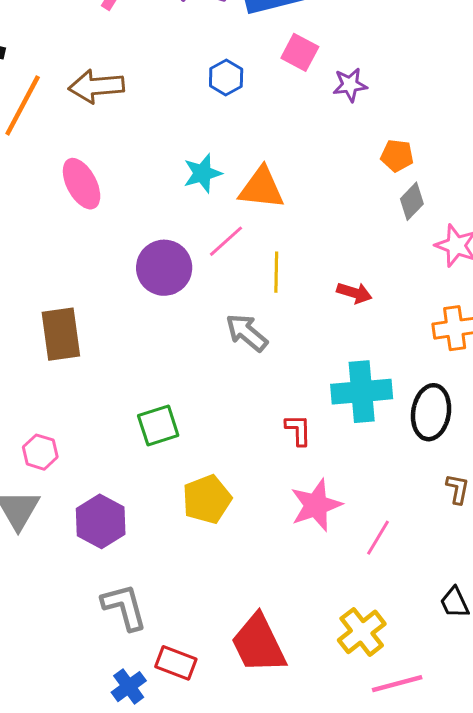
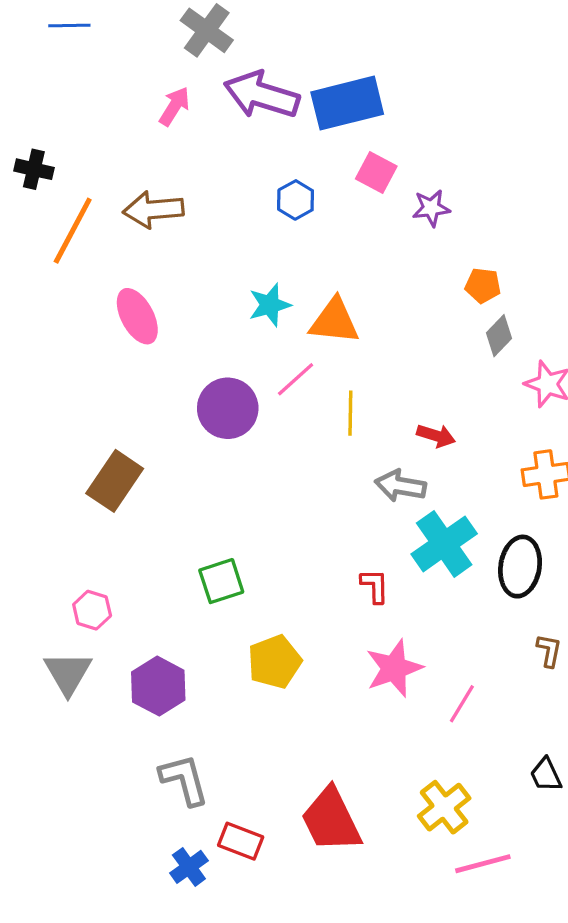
gray arrow: (247, 333) -> (401, 486), moved, turned -30
brown rectangle: (61, 334) -> (115, 481), turned 42
cyan cross: (362, 392) -> (444, 544), turned -30

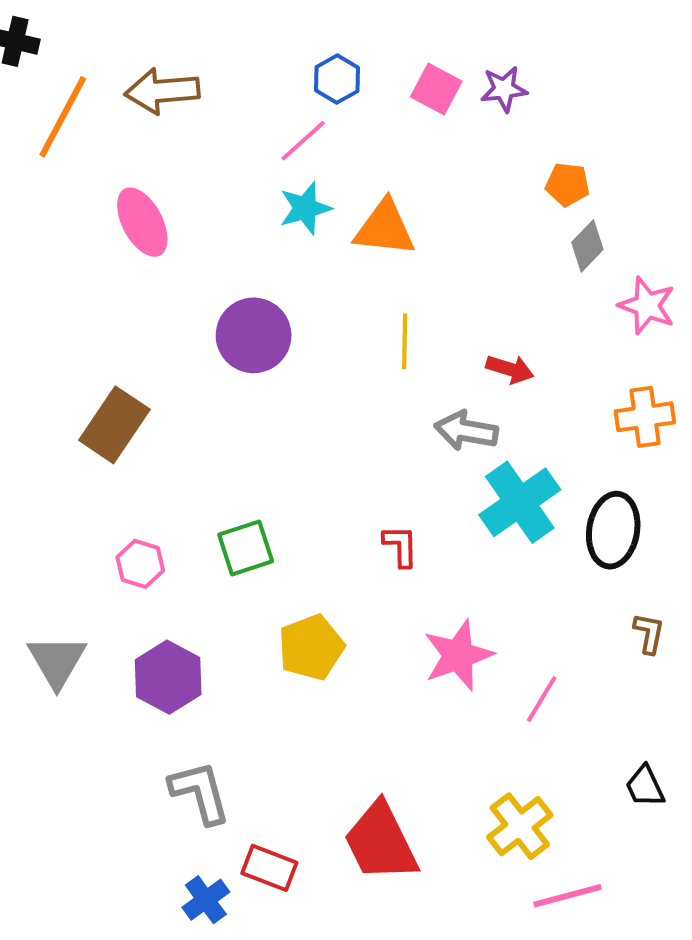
pink square: (376, 172) -> (436, 89), moved
pink line: (296, 379) -> (303, 141), moved
red L-shape: (375, 586) -> (401, 546), moved
pink hexagon: (92, 610) -> (140, 564), moved

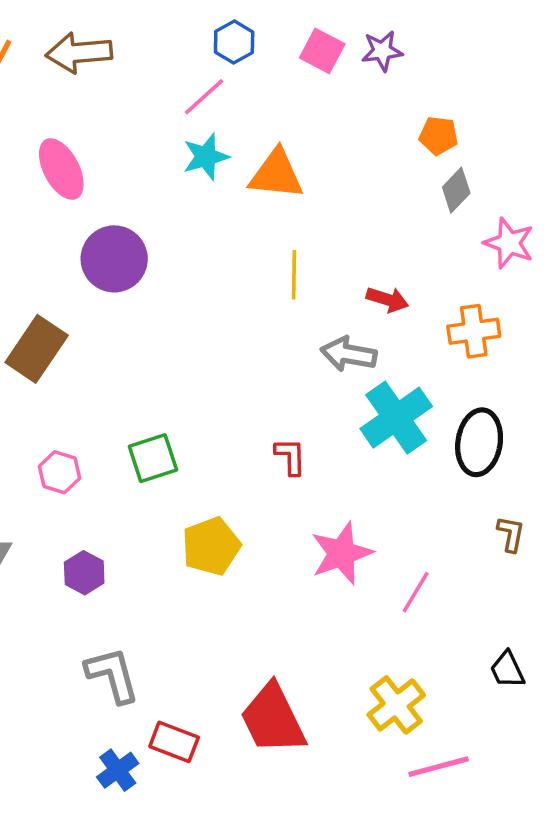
purple circle: (254, 335) -> (114, 259), moved
orange cross: (645, 417) -> (474, 331), moved
purple hexagon: (168, 677) -> (84, 573), size x0.7

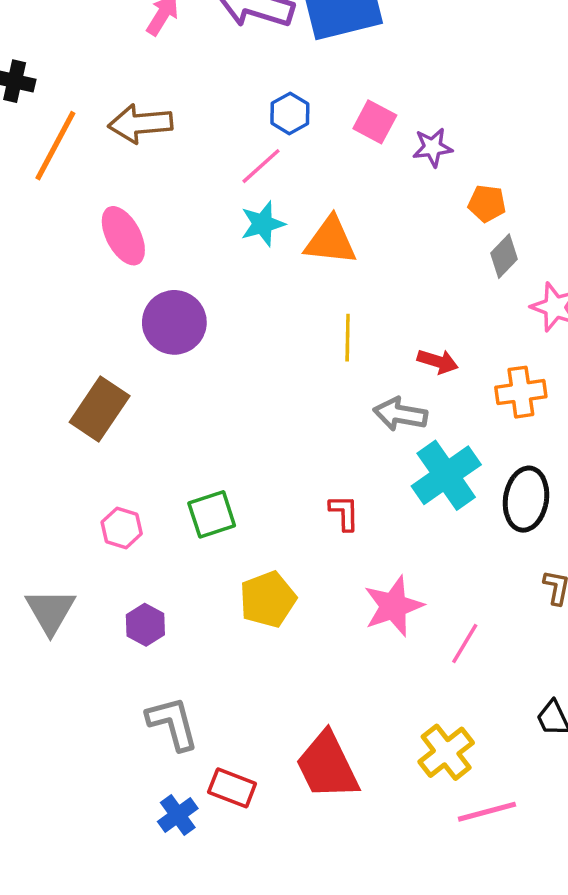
purple star: (382, 51) -> (433, 147), moved

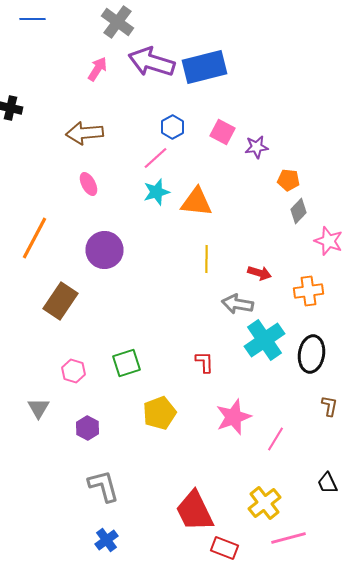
orange line: (55, 146) -> (34, 238), moved
pink ellipse: (123, 236) -> (88, 184), moved, size x0.7
gray triangle: (50, 611) -> (38, 408), moved, size x0.7
red rectangle: (232, 788) -> (224, 548), moved

